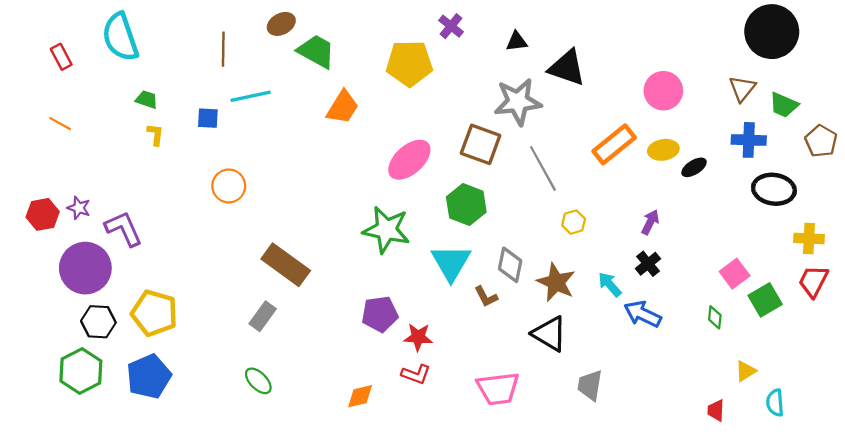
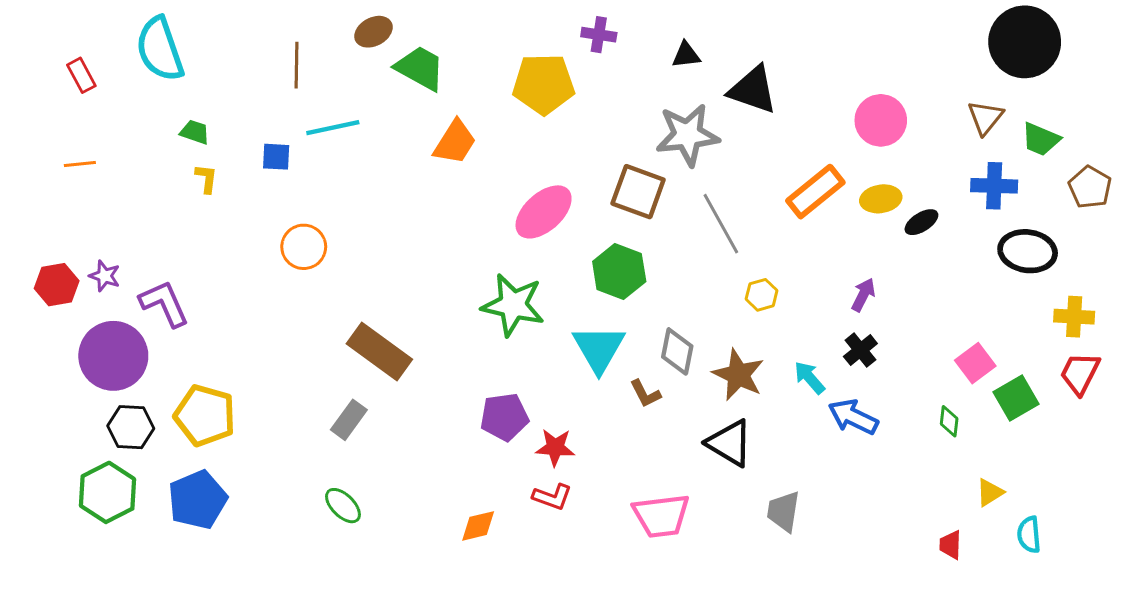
purple cross: (451, 26) -> (599, 35), turned -30
orange line: (60, 124) -> (80, 164), turned -35

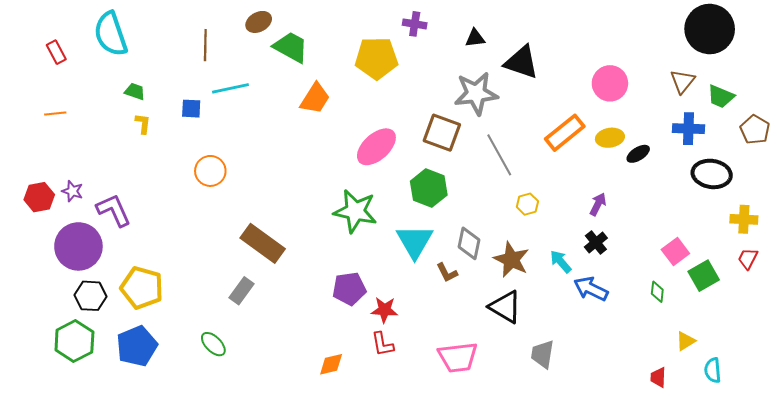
red trapezoid: (1080, 373) -> (748, 259), size x0.7
red L-shape: (552, 497) -> (382, 344), turned 60
green ellipse: (343, 506) -> (213, 344), moved

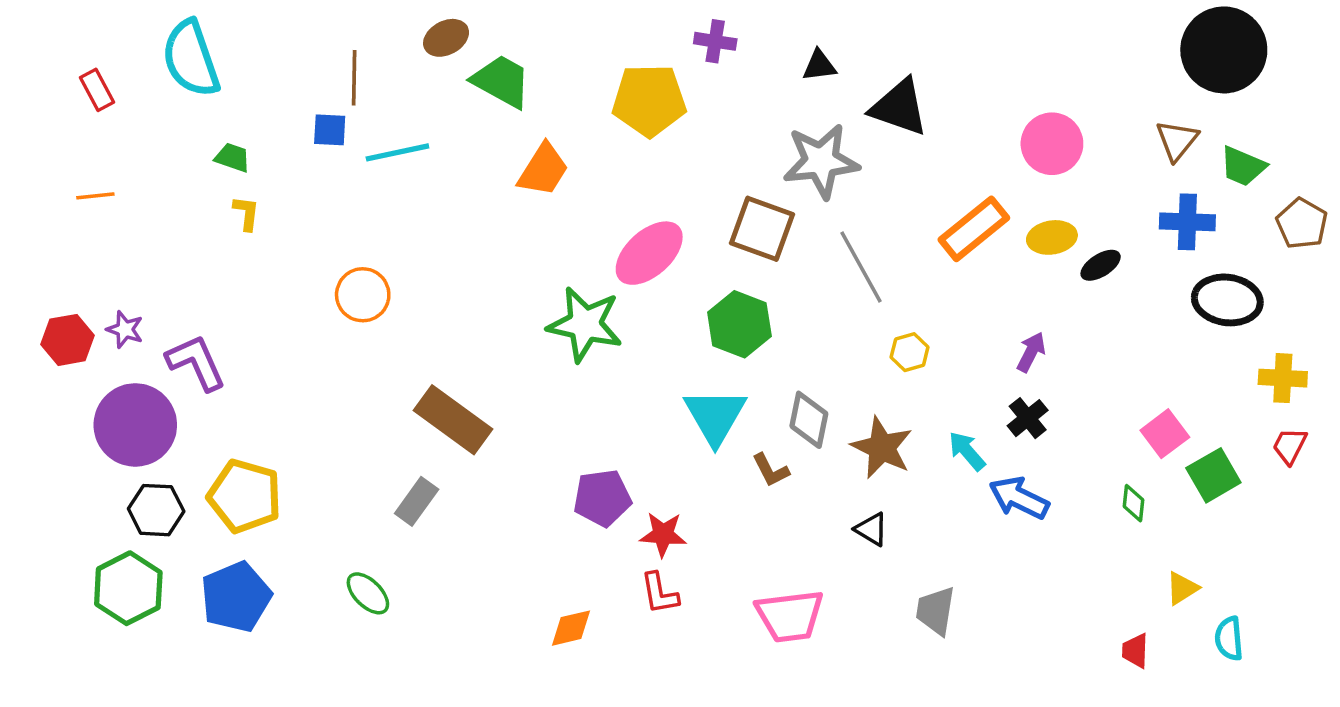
blue square: (191, 109) -> (330, 130), moved
green star: (355, 211) -> (585, 324), moved
black triangle: (505, 307) -> (871, 529), size x0.6

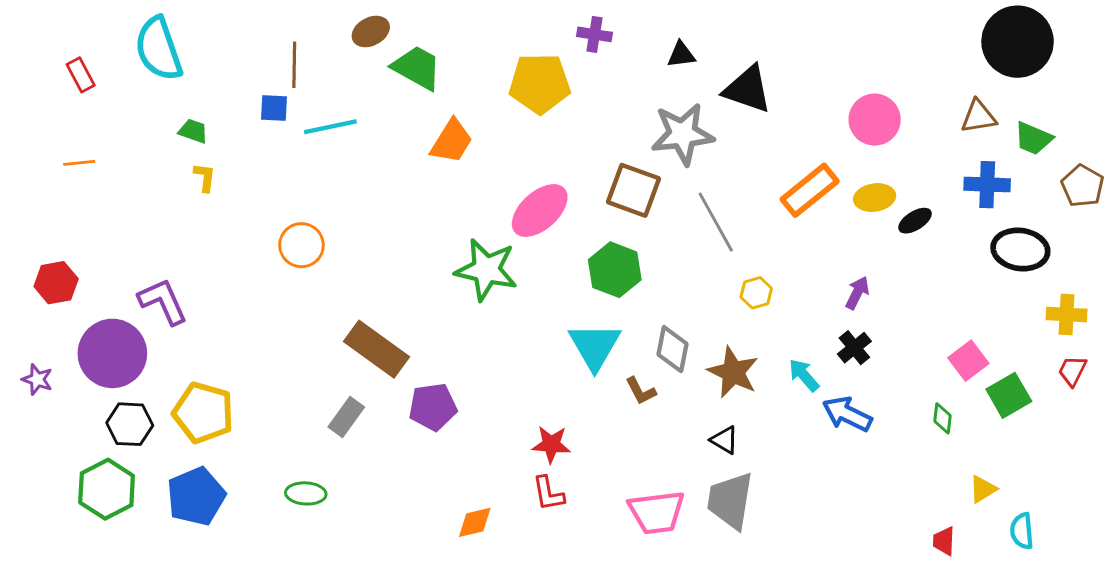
brown triangle: (1177, 140) -> (979, 117), turned 42
purple star: (125, 329) -> (37, 379), moved
purple pentagon: (602, 498) -> (433, 407), moved
green ellipse: (368, 593) -> (306, 493), turned -42
gray trapezoid: (936, 611) -> (730, 501), moved, size x1.4

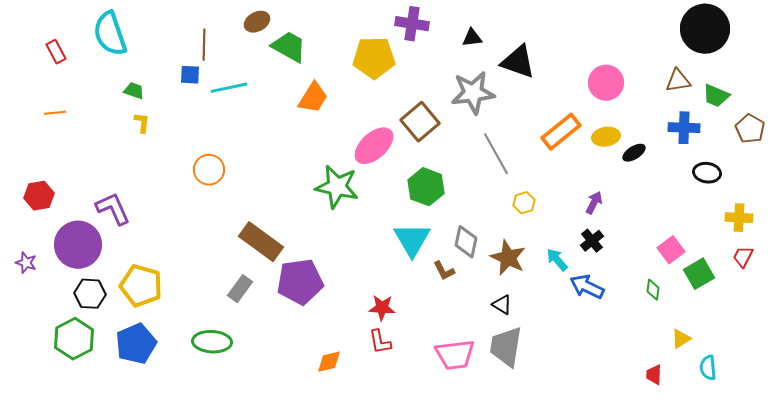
purple cross: (595, 34) -> (412, 24), size x1.4
brown square: (634, 190) -> (420, 122), moved, turned 30
black ellipse: (1020, 249) -> (707, 173), size x0.7
purple pentagon: (433, 407) -> (300, 282), size x1.4
green ellipse: (306, 493) -> (212, 342), size x1.4

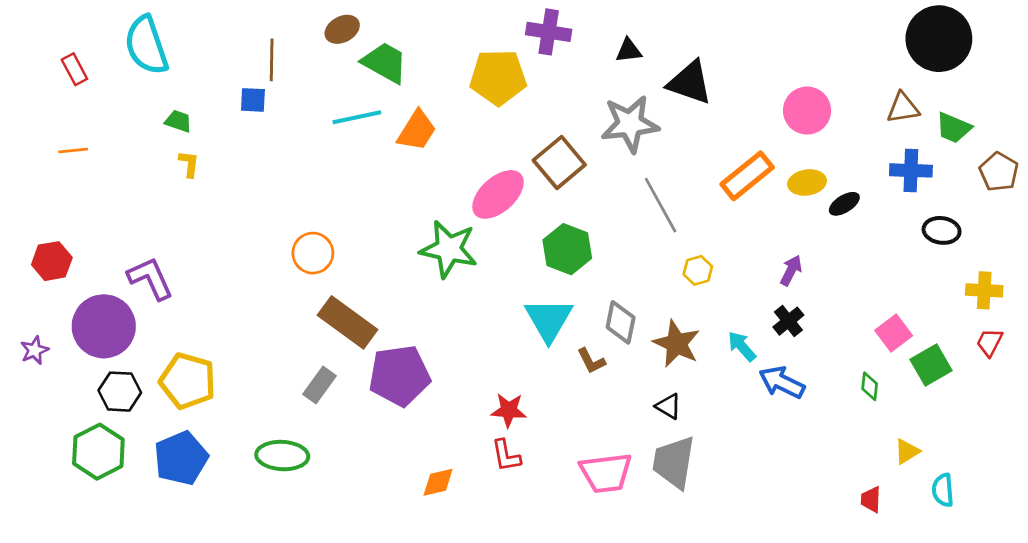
cyan line: (229, 88) -> (357, 117), moved
orange circle: (209, 170) -> (313, 253), moved
purple star: (26, 263) -> (34, 350), turned 30

